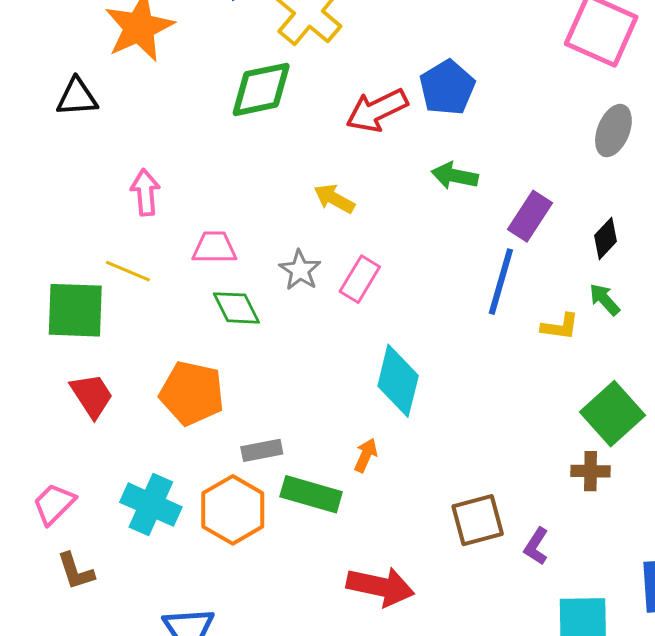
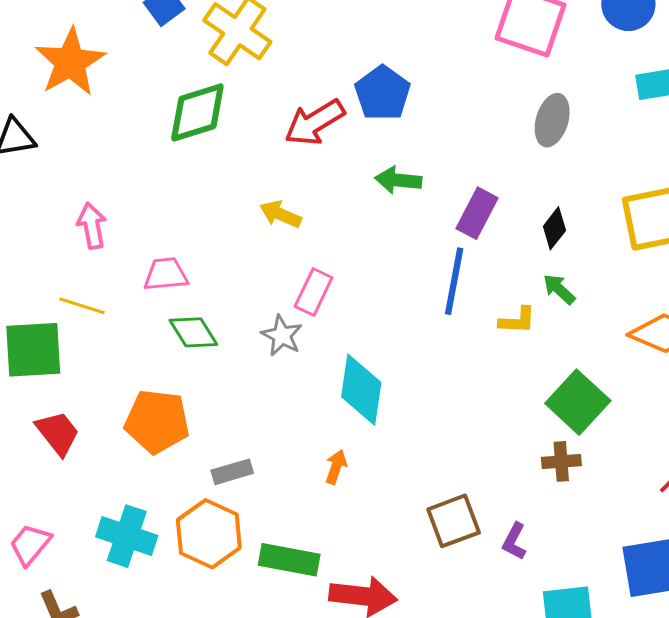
gray star: (300, 270) -> (282, 336), moved
green rectangle: (311, 494) -> (289, 560), moved

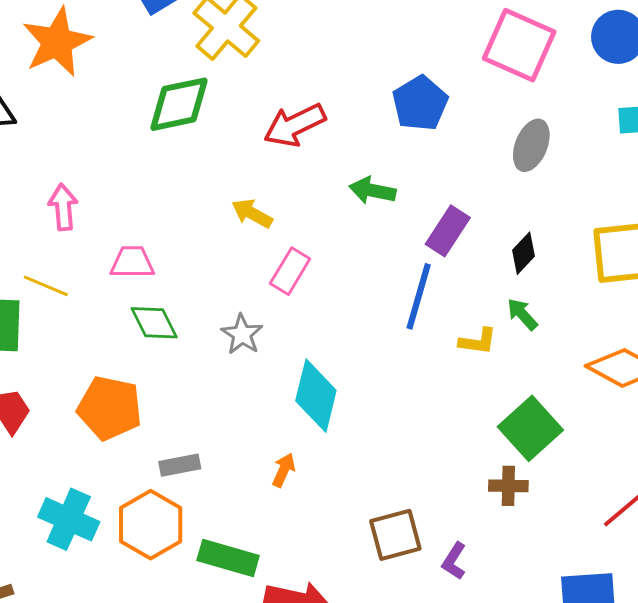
blue pentagon: (383, 93) -> (420, 103), moved
pink rectangle: (314, 292) -> (290, 271), moved

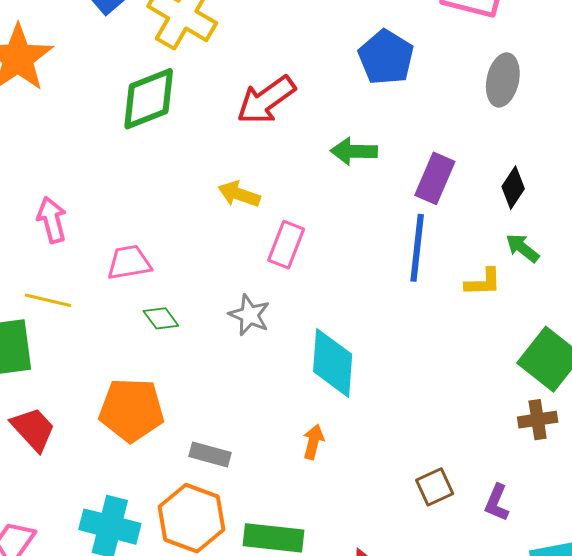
green diamond: (154, 323) -> (161, 318), size x0.7
gray rectangle: (180, 465) -> (210, 455), turned 36
brown square: (395, 535) -> (435, 487), size x0.7

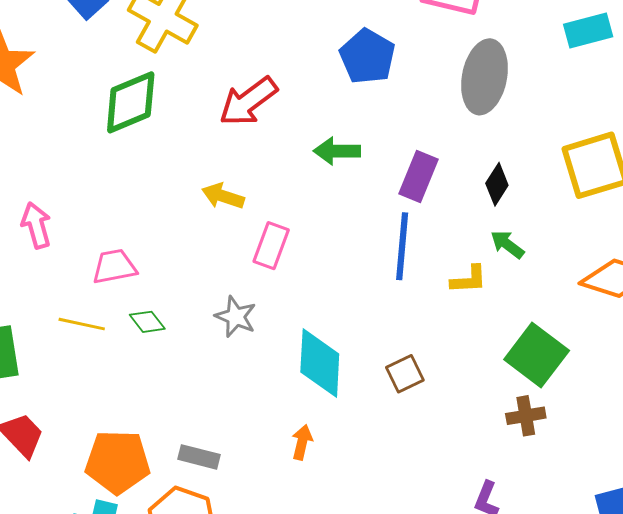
gray ellipse: (503, 80) -> (485, 77), size x1.4
yellow line: (48, 300) -> (82, 324), moved
orange pentagon: (131, 410) -> (118, 462), moved
brown square: (435, 487) -> (405, 374), moved

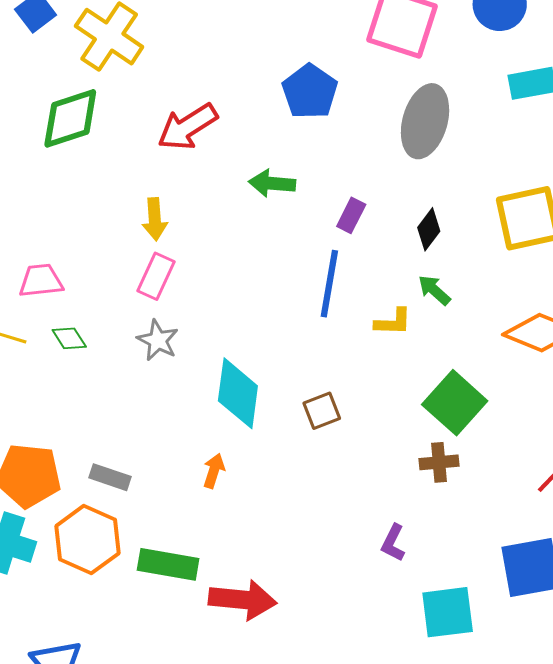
purple rectangle: (419, 177) -> (351, 215), size x0.7
yellow arrow: (223, 196) -> (155, 219), turned -117
pink rectangle: (271, 246) -> (156, 276), moved

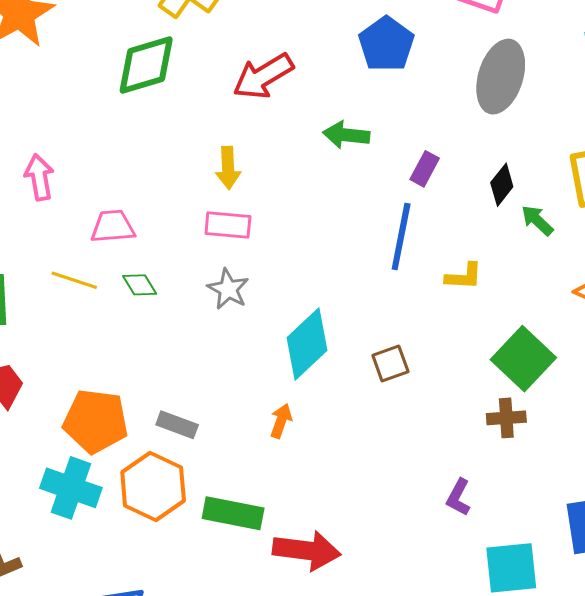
pink rectangle: (156, 276) -> (228, 225), turned 69
green arrow: (434, 290) -> (537, 220), moved
cyan diamond: (238, 393) -> (307, 344), turned 38

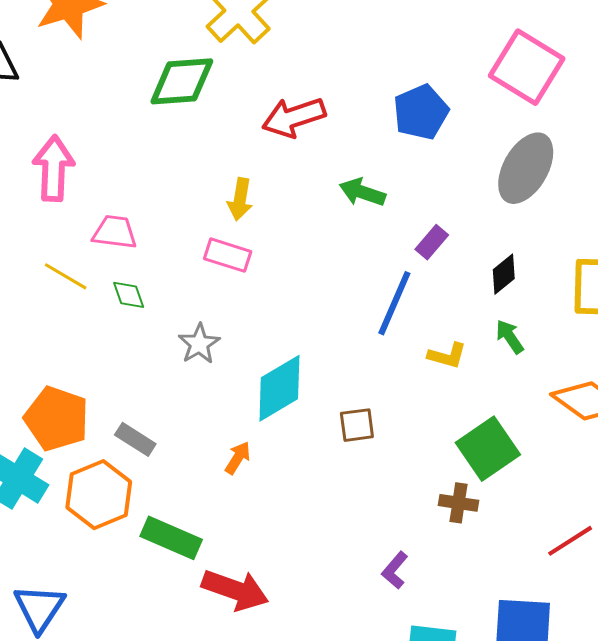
pink arrow: (39, 177) -> (53, 168), size x1.4
green arrow: (537, 220) -> (510, 337), moved
gray star: (228, 289) -> (199, 344), moved

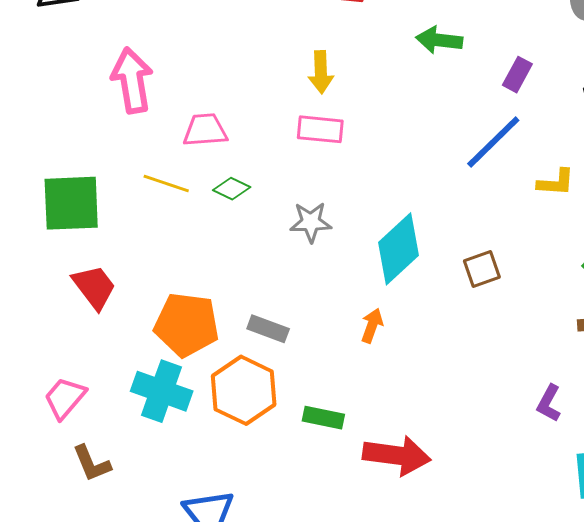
green diamond: (129, 295) -> (232, 189), turned -33
blue line: (394, 303) -> (493, 142), turned 34
gray star: (199, 344) -> (311, 222), turned -30
green rectangle: (171, 538) -> (323, 418), size x0.7

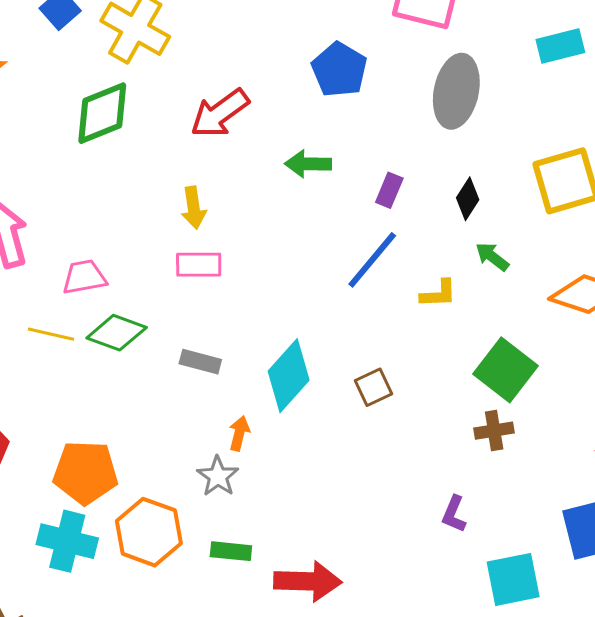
green diamond: (232, 189) -> (117, 333), size x1.6
gray star: (311, 222) -> (218, 476), moved, turned -30
orange arrow: (372, 326) -> (239, 433), moved
gray rectangle: (268, 329) -> (200, 362), moved

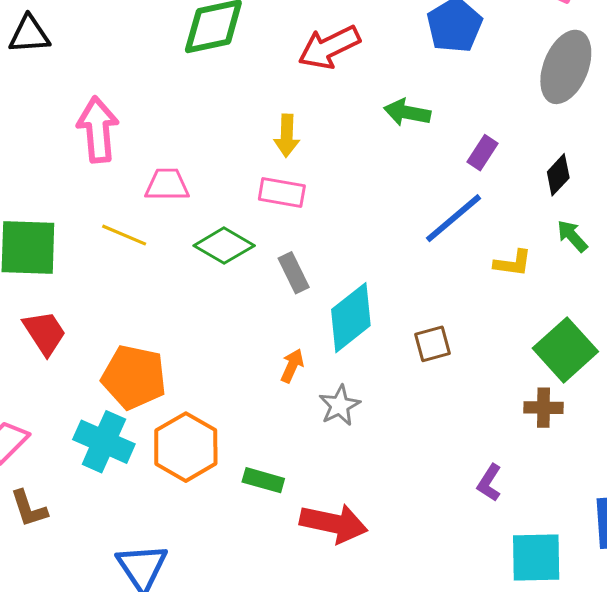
green diamond: (117, 333) -> (224, 246), moved
gray rectangle: (200, 362) -> (294, 273), moved, turned 39
gray star: (218, 476) -> (340, 405), moved

